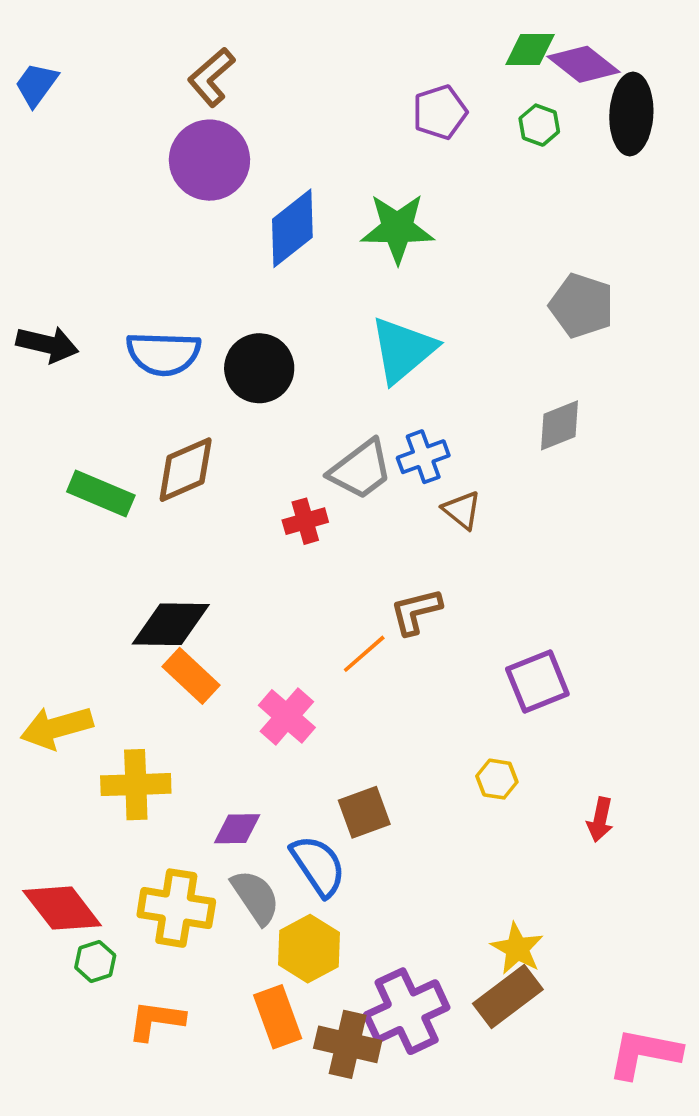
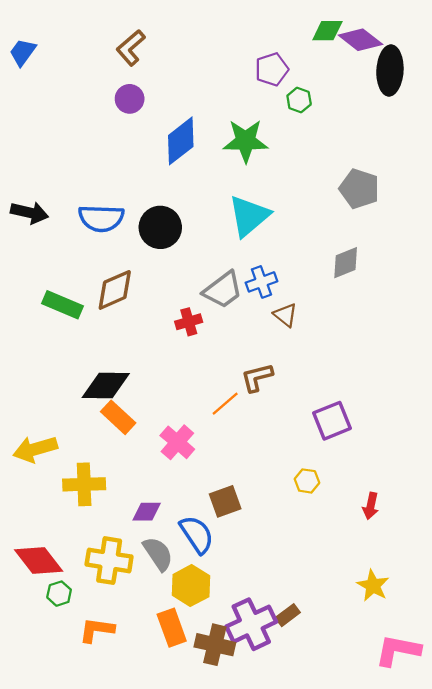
green hexagon: (539, 125) -> (299, 100), moved
purple circle: (209, 160) -> (130, 99), size x0.6
yellow star: (517, 949) -> (373, 586), moved
brown rectangle: (508, 996) -> (288, 615), moved, size x0.6

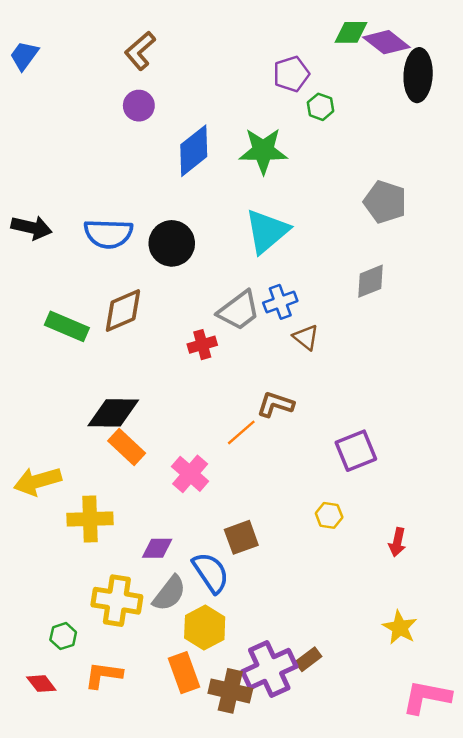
brown L-shape: (257, 377) -> (275, 404), turned 32
gray semicircle: (158, 554) -> (169, 593), turned 72
red diamond: (39, 561) -> (41, 684), moved, size x0.6

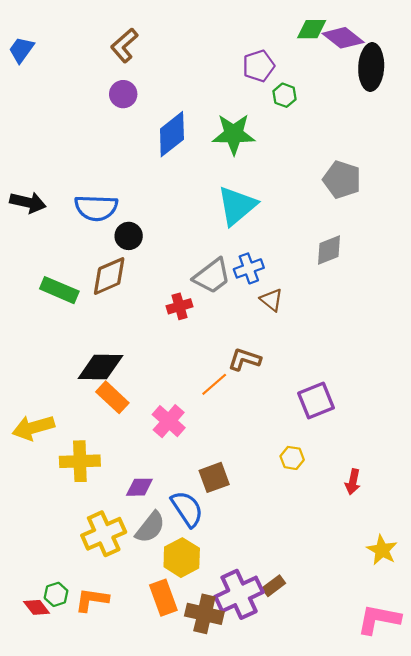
black circle: (172, 243) -> (129, 236), moved, size x0.7
yellow cross: (117, 601) -> (104, 534), turned -33
yellow star: (400, 628) -> (382, 550), moved
green hexagon: (63, 636) -> (56, 594), moved

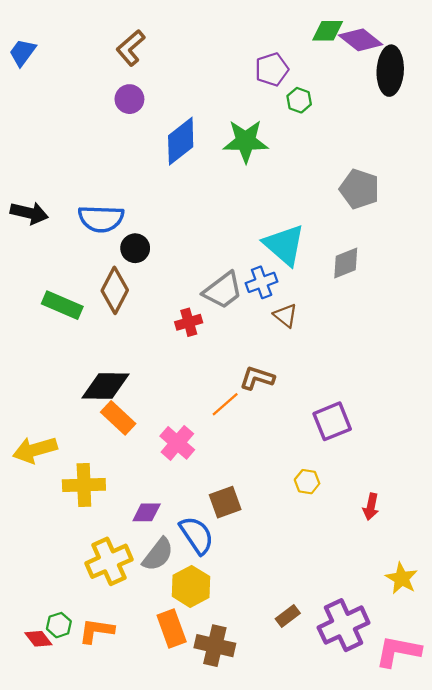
cyan triangle: (237, 206) -> (284, 245), moved, turned -39
brown diamond: (109, 276) -> (115, 290), turned -39
purple cross: (239, 594) -> (344, 625), moved

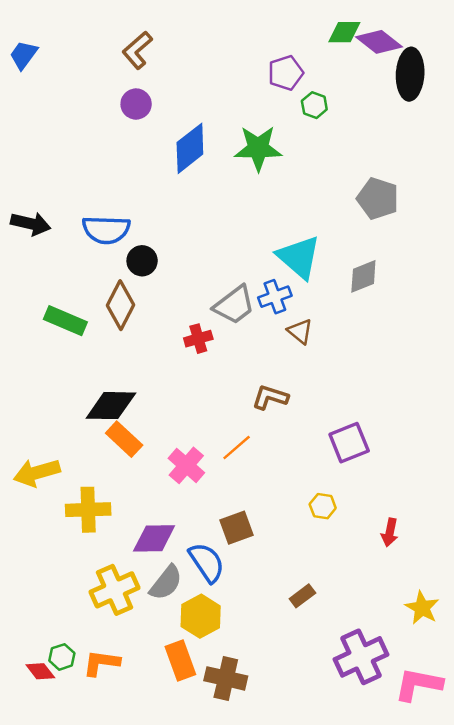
orange line: (225, 404) -> (237, 447), moved
purple diamond: (147, 512) -> (154, 538), size x1.4
brown rectangle: (288, 616) -> (302, 596), moved

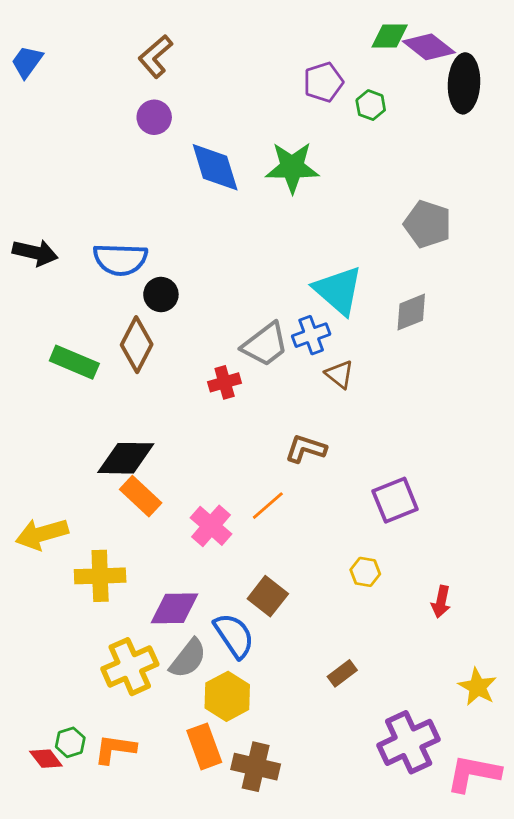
green hexagon: (314, 105) -> (371, 105), moved
blue diamond: (190, 148) -> (215, 167), turned -69
brown square: (237, 528) -> (268, 596), turned -32

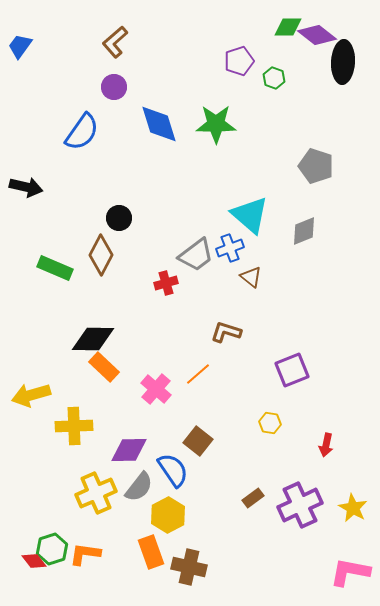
blue semicircle: (120, 259) -> (82, 132), moved, turned -57
green hexagon: (70, 742) -> (52, 549), size x1.4
purple cross: (409, 742) -> (300, 505), moved

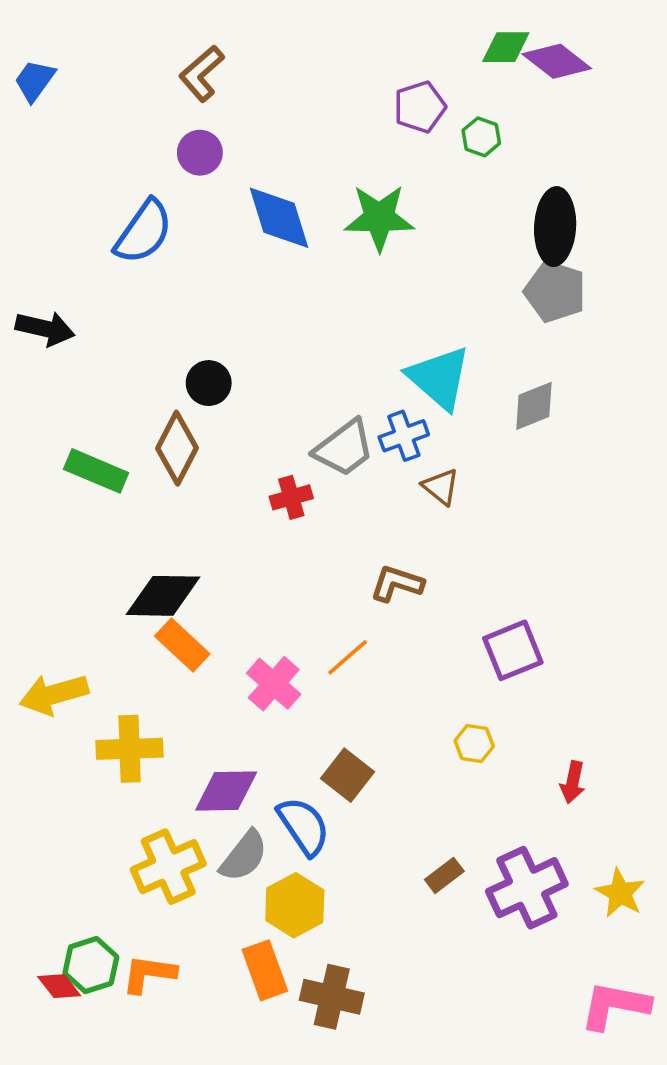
black ellipse: (343, 62) -> (555, 227), moved

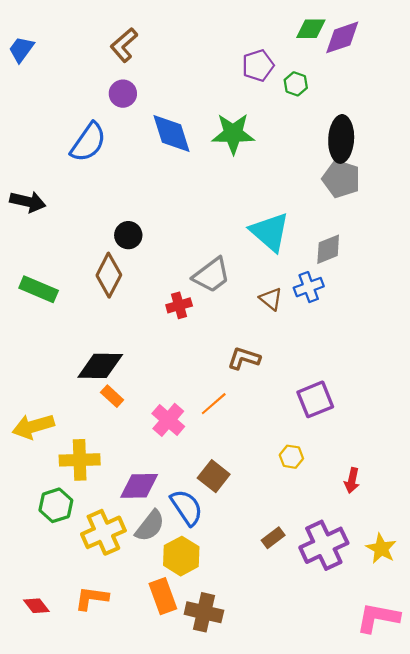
purple diamond: (557, 61) -> (342, 37), turned -57
blue cross: (404, 436) -> (309, 287), moved
green rectangle: (96, 471) -> (39, 289), moved
orange rectangle: (182, 645) -> (112, 396), size x0.7
green hexagon: (91, 965) -> (56, 505), moved

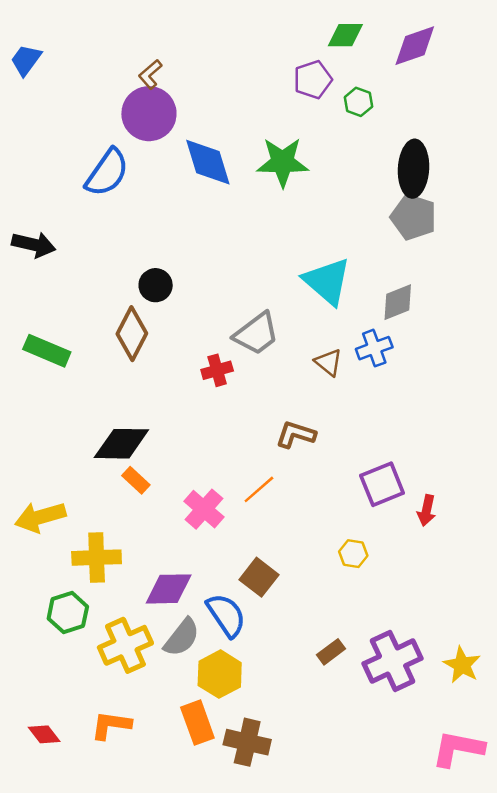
green diamond: (311, 29) -> (345, 35), moved
brown L-shape: (124, 45) -> (150, 74), moved, size x0.7
purple circle: (123, 94) -> (149, 114), size x1.6
red arrow: (352, 480) -> (427, 510), moved

